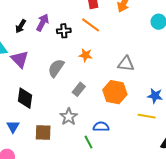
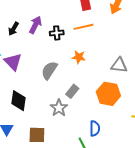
orange line: (91, 25) -> (83, 27), turned -48
gray star: (69, 117) -> (59, 108), moved
blue semicircle: (101, 127) -> (95, 128), turned 91

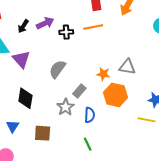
purple arrow: (35, 25) -> (45, 23), turned 36
orange star: (79, 57) -> (103, 74), moved
blue semicircle: (95, 128) -> (90, 115), moved

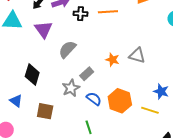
purple triangle: (21, 59) -> (43, 29), moved
orange hexagon: (115, 95) -> (120, 101), moved
blue semicircle: (90, 115) -> (94, 99), turned -63
blue triangle: (13, 126) -> (16, 101), turned -32

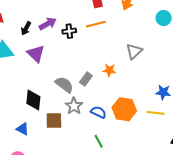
gray semicircle: (67, 49) -> (64, 85), moved, turned 96
gray triangle: (137, 55) -> (134, 51), moved, turned -48
gray rectangle: (87, 74) -> (86, 79), moved
brown square: (45, 111) -> (54, 121), moved

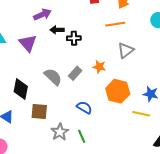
orange line: (96, 24) -> (115, 24), moved
black arrow: (26, 28) -> (57, 30), moved, turned 56
black cross: (69, 31) -> (74, 38), moved
gray star: (74, 106) -> (60, 132), moved
orange hexagon: (124, 109) -> (118, 91), moved

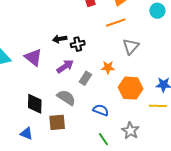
purple arrow: (42, 14) -> (65, 66), moved
gray semicircle: (53, 77) -> (66, 98), moved
gray star: (60, 132) -> (130, 131), moved

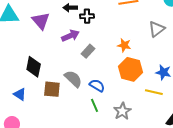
gray triangle: (131, 46) -> (157, 29), moved
orange star: (108, 67) -> (124, 45), moved
gray semicircle: (66, 98) -> (73, 79), moved
green line: (103, 139) -> (95, 105), moved

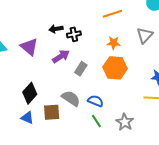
orange star: (124, 45) -> (114, 43), moved
black diamond: (34, 67) -> (30, 93), turned 40
orange hexagon: (131, 69) -> (115, 68), moved
blue triangle: (20, 94) -> (27, 118), moved

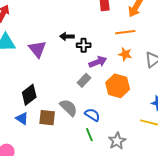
orange star: (114, 43) -> (125, 54), moved
purple arrow: (61, 56) -> (98, 62), moved

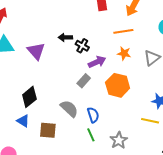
black cross: (84, 45) -> (82, 46), turned 32
blue semicircle: (92, 115) -> (93, 115), turned 42
brown square: (47, 118) -> (48, 130), moved

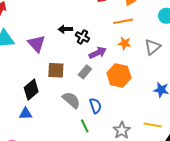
blue triangle: (23, 121) -> (26, 114), turned -32
yellow line: (150, 121) -> (153, 125), moved
brown square: (48, 130) -> (56, 70), moved
green line: (91, 135) -> (85, 126), moved

